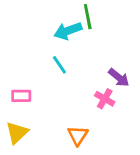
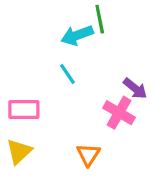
pink rectangle: (21, 96) -> (24, 109), size x1.4
pink cross: (105, 99) -> (119, 113), size x1.4

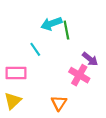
green line: (100, 19) -> (66, 30), moved
cyan line: (67, 74) -> (35, 49), moved

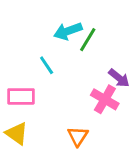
green line: (66, 30) -> (88, 40), turned 42
yellow triangle: (13, 101) -> (17, 133), turned -42

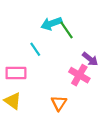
green line: (88, 40) -> (66, 30), turned -66

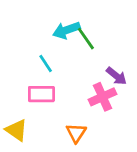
pink rectangle: (16, 73) -> (41, 94), moved
pink cross: (79, 75) -> (102, 97), turned 36

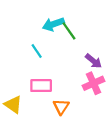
pink rectangle: (41, 94) -> (41, 86), moved
pink cross: (102, 97) -> (93, 83), moved

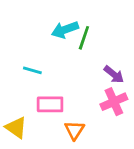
green line: (69, 31) -> (84, 38), turned 54
cyan line: (37, 51) -> (32, 70), moved, turned -40

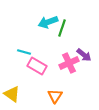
pink cross: (114, 102) -> (69, 63), moved
pink rectangle: (50, 104) -> (37, 66), moved, turned 30

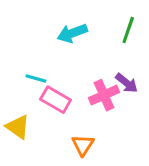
green line: (62, 28) -> (128, 30), moved
yellow triangle: (12, 94) -> (18, 127), moved

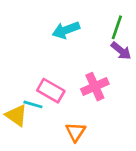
cyan line: (36, 78) -> (33, 104), moved
purple arrow: (127, 83) -> (121, 51), moved

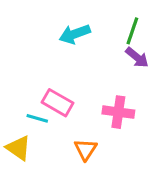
pink cross: (95, 87) -> (118, 112), moved, turned 32
yellow triangle: (16, 115) -> (18, 148), moved

